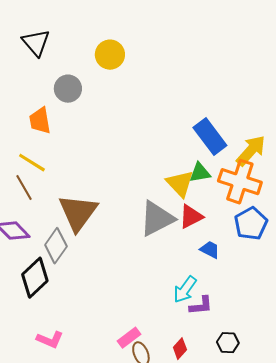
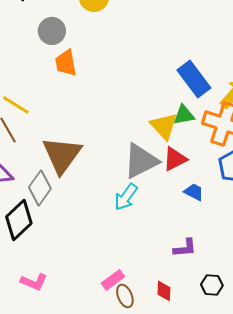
orange trapezoid: (40, 121) -> (66, 63), moved
cyan arrow: (185, 290) -> (126, 197), moved
red diamond: (180, 349) -> (164, 291), turned -40

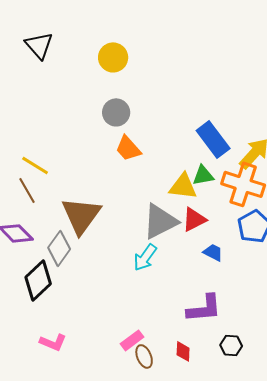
gray circle: (52, 31) -> (116, 112), moved
orange trapezoid: (66, 63) -> (128, 148), moved, turned -32
yellow triangle: (164, 126) -> (183, 186), turned -40
purple L-shape: (185, 248) -> (204, 308), size x1.5

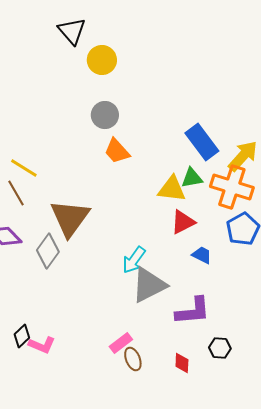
black triangle: (39, 45) -> (72, 31), moved
gray triangle: (160, 221) -> (149, 285), moved
black diamond: (38, 280) -> (22, 336), moved, size x0.6
red diamond: (183, 351) -> (182, 363), moved

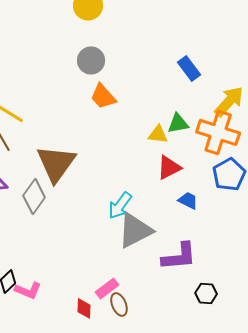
blue rectangle: (202, 142) -> (189, 68), moved, size x0.7
yellow triangle: (172, 189) -> (158, 134), size x0.7
red diamond: (182, 363) -> (84, 308), moved

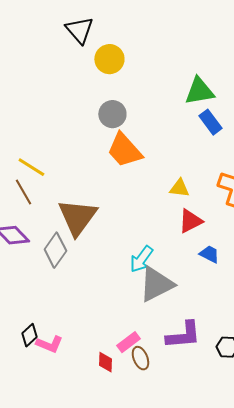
orange trapezoid: (103, 96) -> (124, 150), size x1.4
green triangle: (178, 123) -> (199, 91), moved, size x1.4
purple L-shape: (179, 256) -> (183, 335), moved

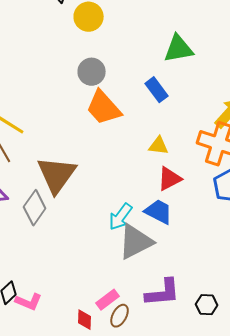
blue rectangle: (210, 122) -> (157, 90), moved
blue trapezoid: (209, 254) -> (159, 212), moved, size x1.4
brown ellipse: (140, 358) -> (120, 316), turned 50

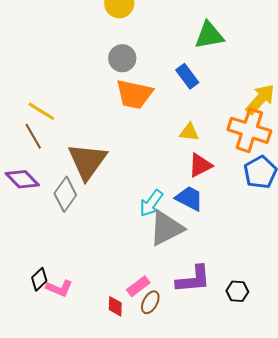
orange trapezoid: (104, 108) -> (134, 94), turned -36

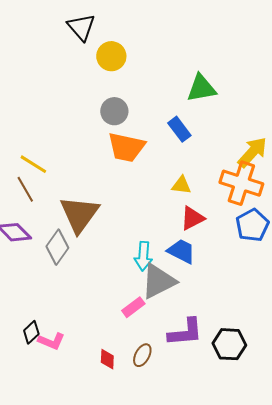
cyan arrow: (151, 203) -> (143, 256), turned -32
pink rectangle: (138, 286) -> (133, 307), moved
black hexagon: (237, 291) -> (229, 344), size x1.5

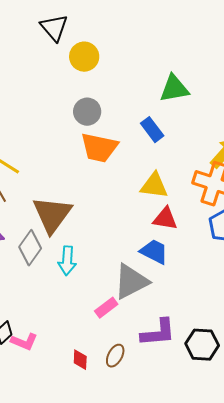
yellow triangle: (181, 185) -> (154, 186), size x1.4
red triangle: (192, 218) -> (165, 219), turned 36
cyan arrow: (143, 256) -> (67, 261), moved

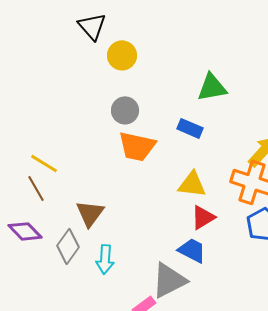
blue rectangle: (152, 130) -> (190, 128), turned -30
brown triangle: (52, 215) -> (90, 213), size x0.7
red triangle: (165, 219) -> (203, 217), turned -40

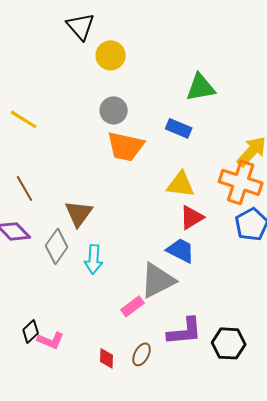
yellow line: (44, 163) -> (24, 119), moved

